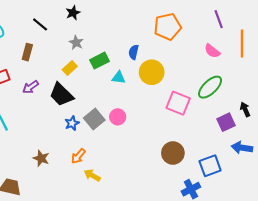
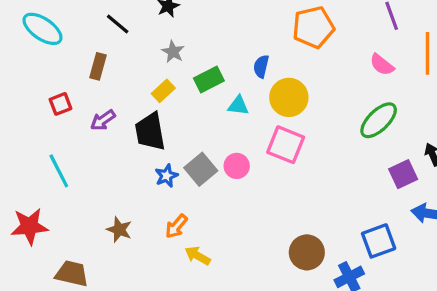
black trapezoid: (61, 95) -> (150, 132), turned 35
pink square: (178, 103) -> (286, 145), moved
brown circle: (173, 153) -> (307, 252), moved

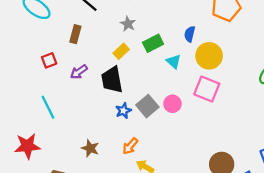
cyan triangle: (238, 106) -> (174, 62), turned 35

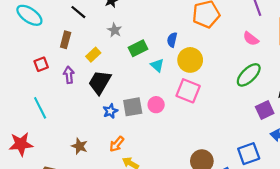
yellow rectangle: (121, 51) -> (93, 55), moved
purple arrow: (79, 72) -> (69, 75), turned 119
black trapezoid: (112, 80) -> (100, 82), turned 40
gray square: (147, 106) -> (133, 107), turned 30

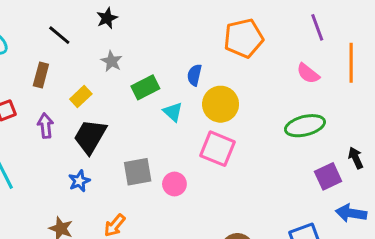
green ellipse: (249, 75) -> (305, 126), turned 30
pink circle: (156, 105) -> (174, 184), moved
blue star: (110, 111) -> (79, 181), moved

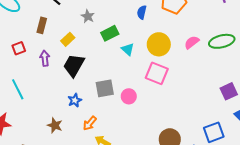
pink semicircle: (308, 73) -> (192, 42), moved, turned 105
blue semicircle: (194, 75) -> (142, 12), moved
green ellipse: (305, 126) -> (222, 41), moved
blue star: (79, 181) -> (75, 100), moved

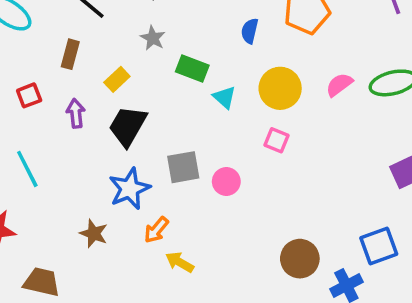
green rectangle: (110, 33) -> (192, 69), turned 48
pink square: (157, 73) -> (277, 140), size x0.6
blue star: (75, 100) -> (129, 189), size x1.6

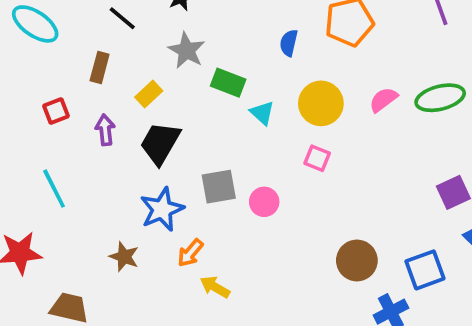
gray star: (153, 38) -> (187, 50), size x1.4
brown circle: (300, 259) -> (357, 260), moved

